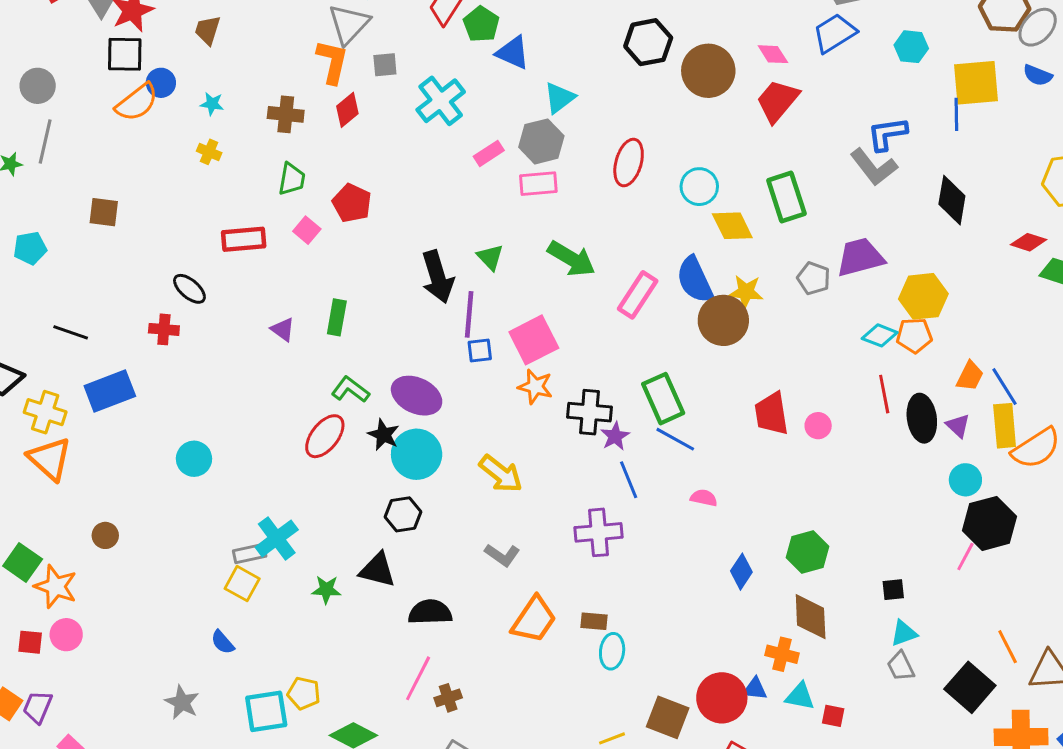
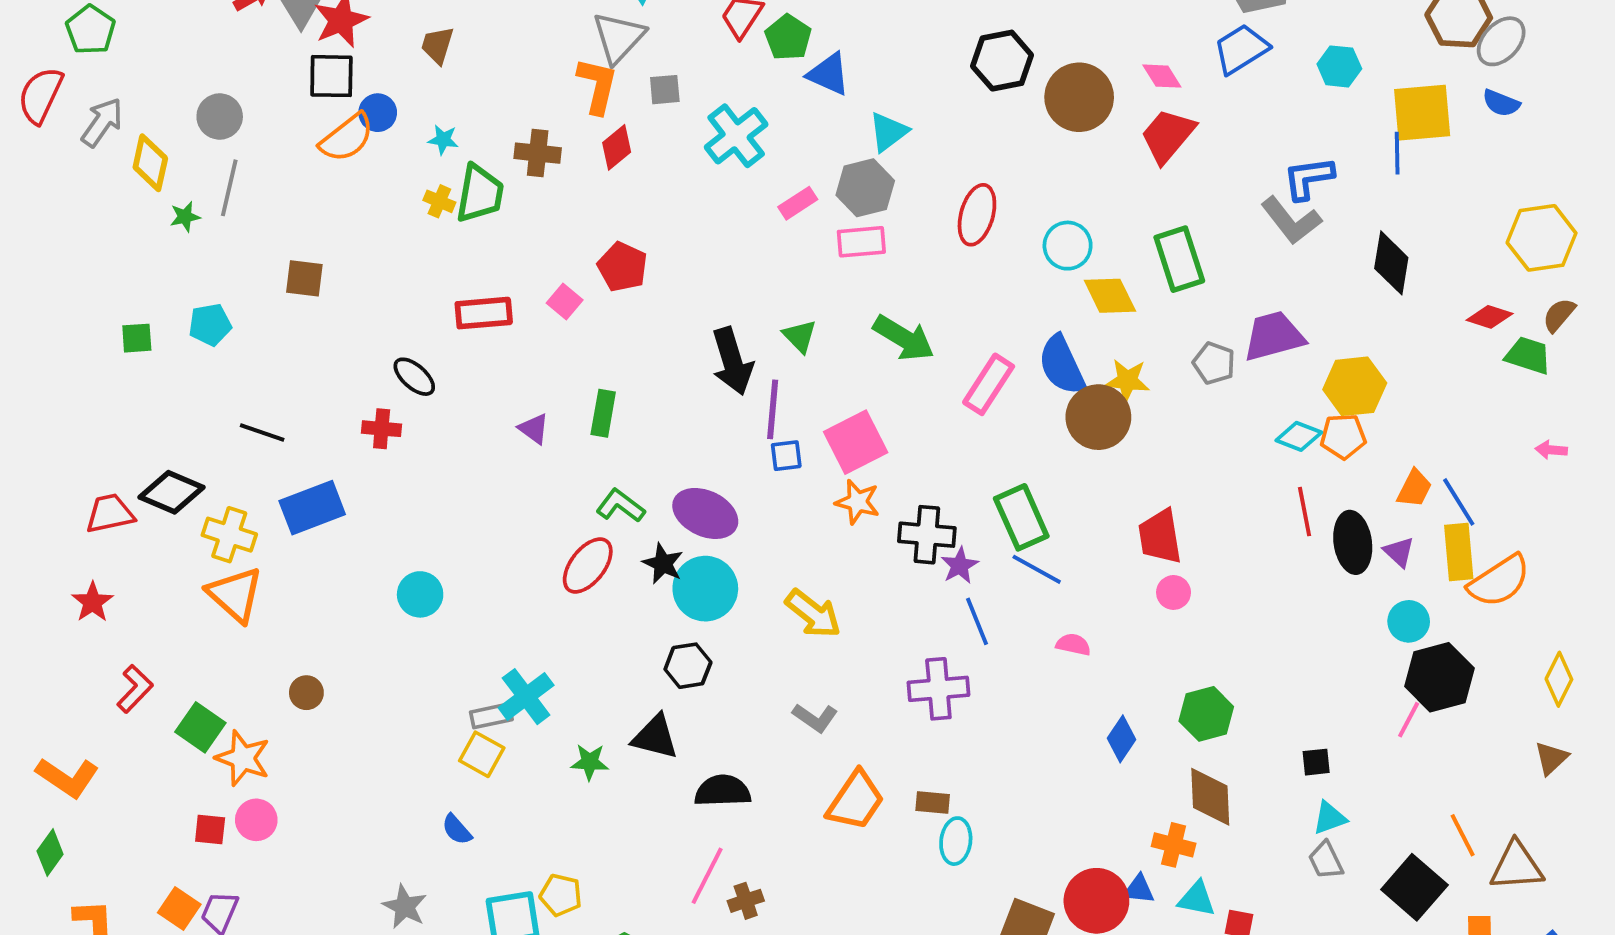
green trapezoid: (292, 179) -> (480, 194), moved, size x1.4
pink circle: (818, 426) -> (1174, 592), moved

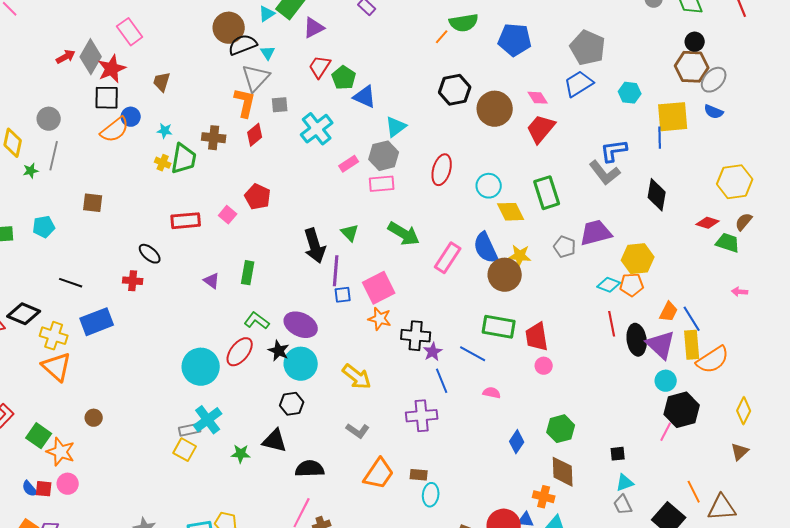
green rectangle: (1021, 517) -> (499, 327), moved, turned -56
purple triangle: (1399, 552) -> (661, 345), size x1.8
cyan circle: (420, 594) -> (201, 367), moved, size x1.6
blue semicircle: (457, 829) -> (30, 489), moved

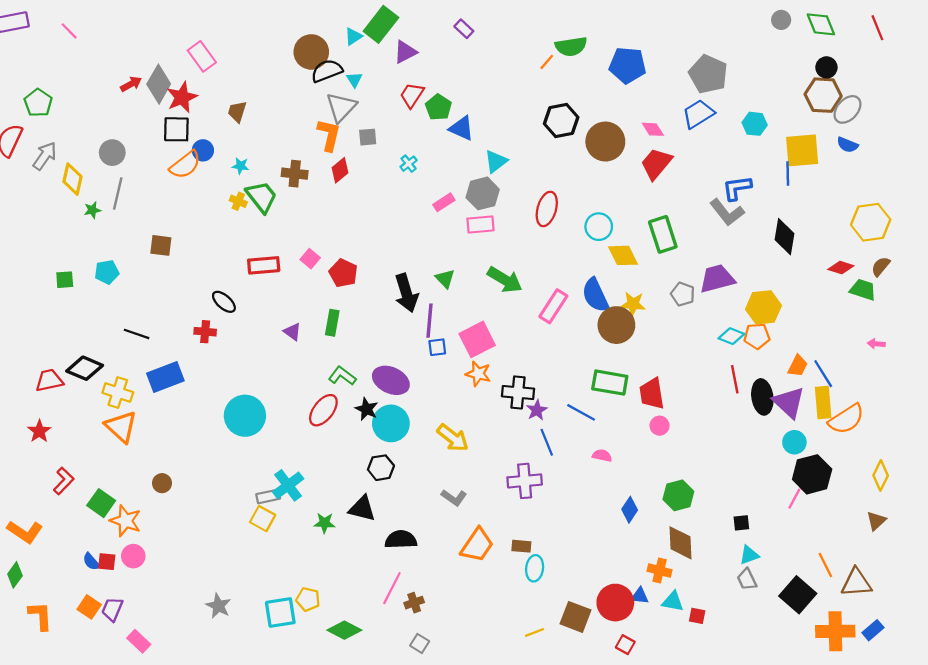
cyan cross: (317, 129) -> (409, 164), size x0.5
green trapezoid: (184, 159) -> (262, 197), turned -48
red pentagon: (258, 197) -> (343, 273), moved
cyan circle: (201, 367) -> (245, 416), moved

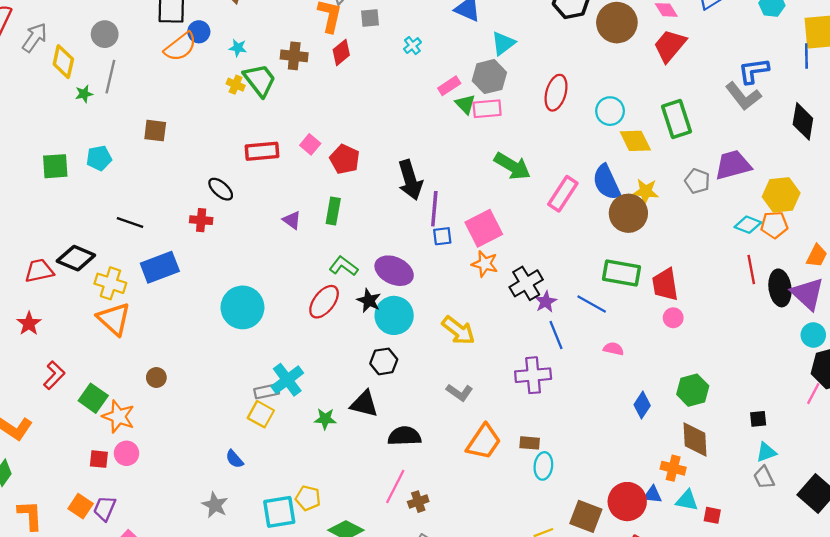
green triangle: (445, 279) -> (465, 104), moved
green square: (65, 280) -> (55, 166), size x1.4
black cross: (518, 392) -> (526, 283), turned -36
blue semicircle: (91, 562) -> (234, 459), moved

